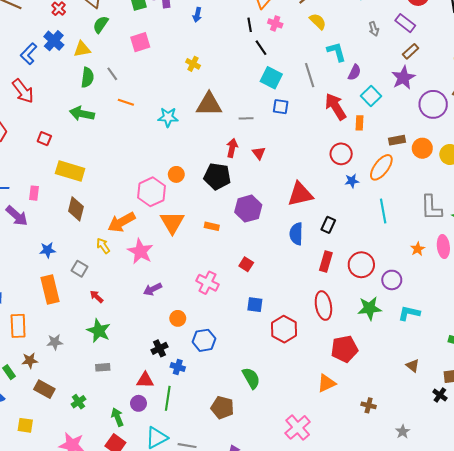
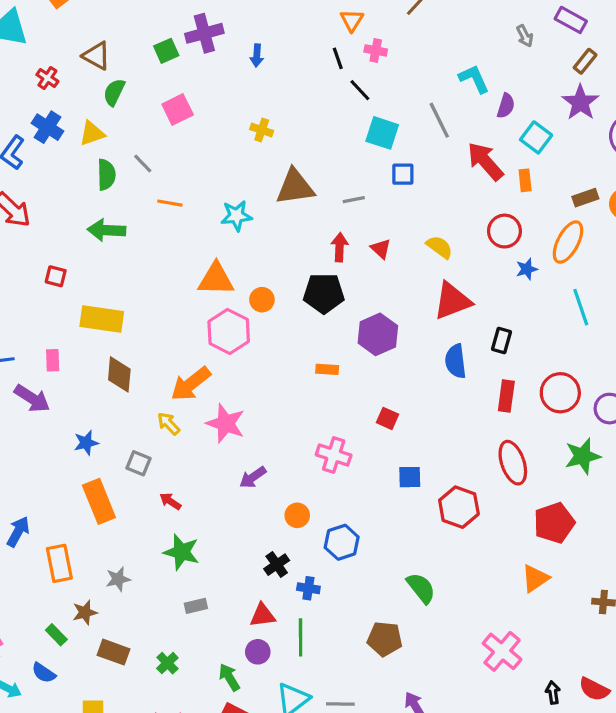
yellow semicircle: (318, 21) -> (439, 247), moved
orange triangle: (172, 222) -> (216, 279), moved, turned -50

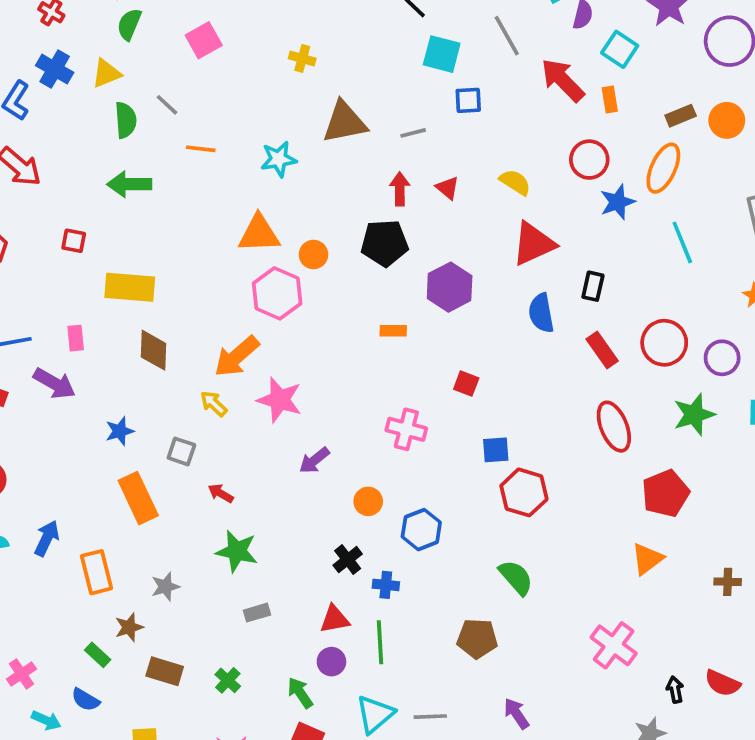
blue star: (527, 269) -> (617, 202), size x1.4
red rectangle: (506, 396) -> (602, 350), turned -40
red hexagon: (459, 507) -> (524, 492), moved

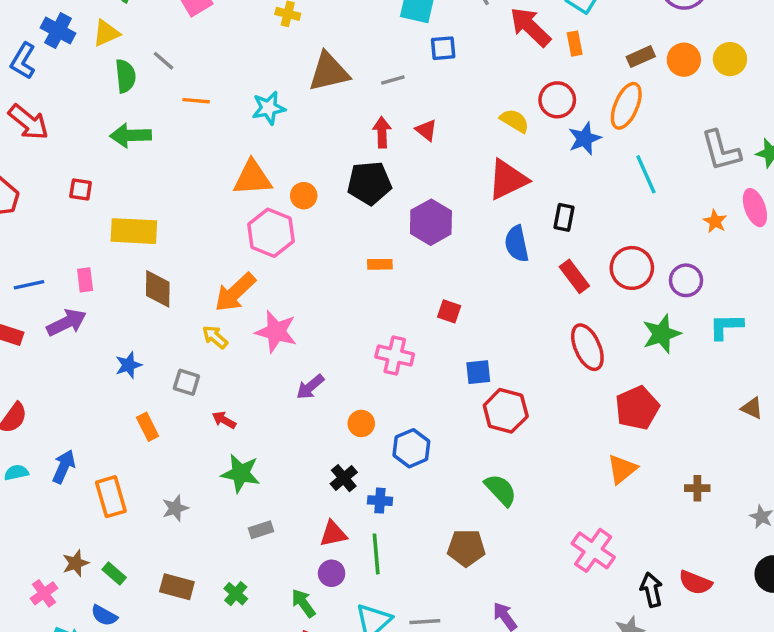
yellow semicircle: (515, 182) -> (515, 121), moved
purple arrow: (54, 383) -> (67, 323), turned -54
orange rectangle: (138, 498) -> (148, 427), size x0.6
brown star: (129, 627) -> (76, 563), moved
black arrow: (675, 690) -> (651, 590), size x1.4

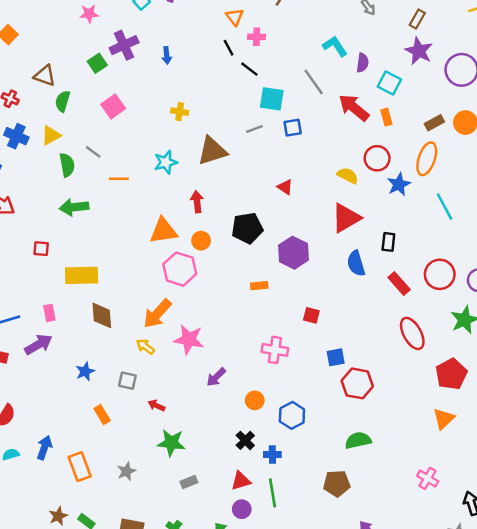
gray line: (393, 80) -> (254, 129), moved
cyan star: (269, 108) -> (166, 162), moved
red arrow: (382, 132) -> (197, 202), moved
green semicircle: (501, 490) -> (358, 440), turned -55
pink cross: (593, 550) -> (428, 478), size x0.7

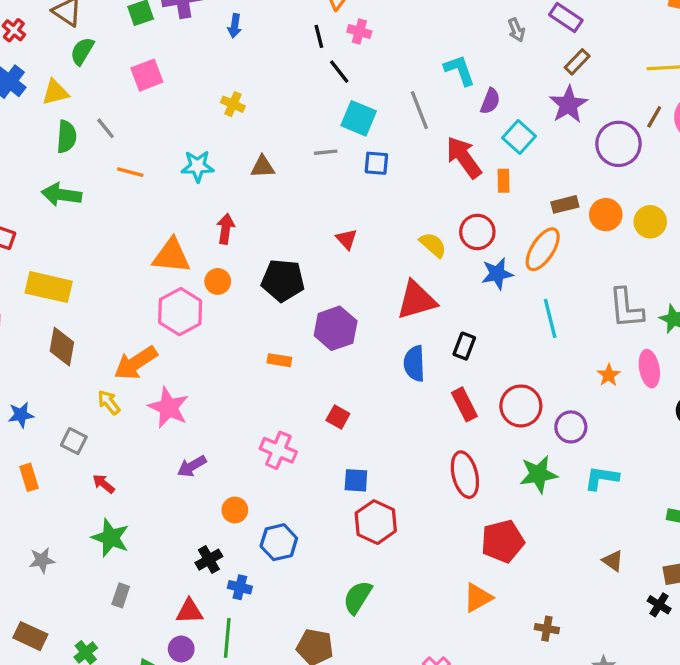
brown triangle: (212, 151) -> (263, 167), size x0.6
green semicircle: (358, 440) -> (358, 597), turned -60
gray rectangle: (189, 482) -> (121, 595), turned -63

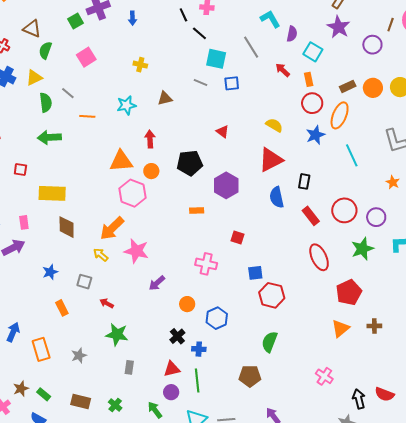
purple circle: (618, 144) -> (372, 45), size x0.7
gray line: (326, 152) -> (200, 83), turned 40
red arrow: (464, 157) -> (283, 70), size x0.6
red circle: (477, 232) -> (312, 103), moved
brown cross: (547, 629) -> (374, 326), moved

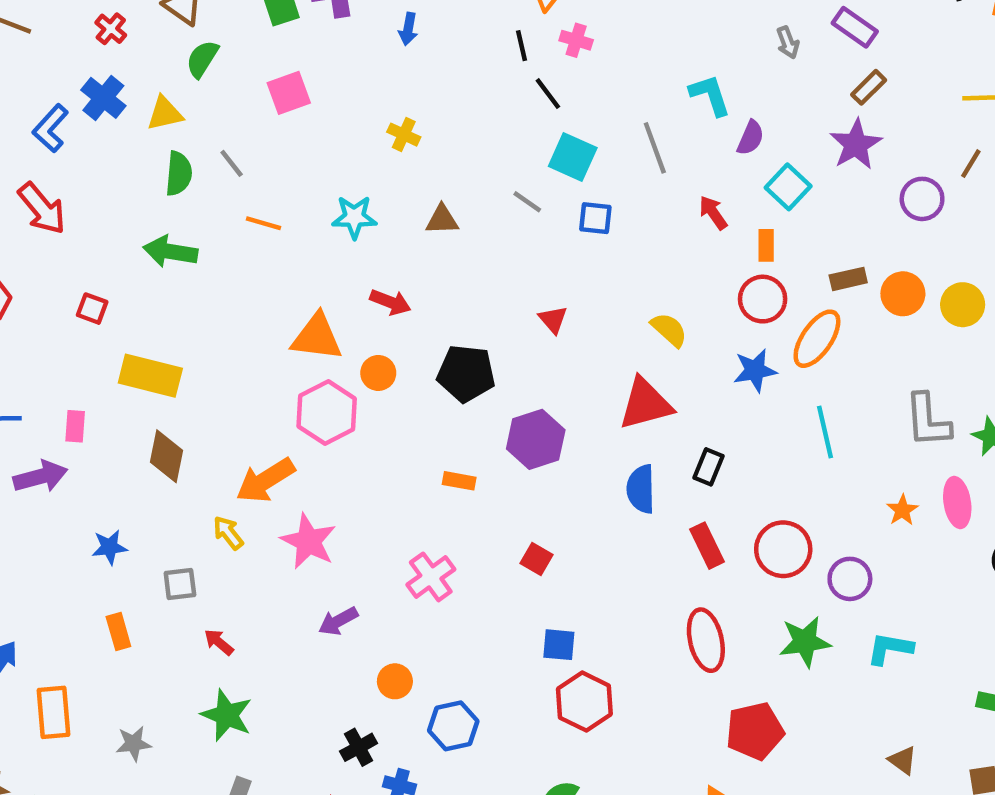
red arrow: (150, 139) -> (390, 302), turned 102
pink cross: (206, 264) -> (431, 577), moved, turned 30
gray square: (84, 282) -> (180, 584), turned -35

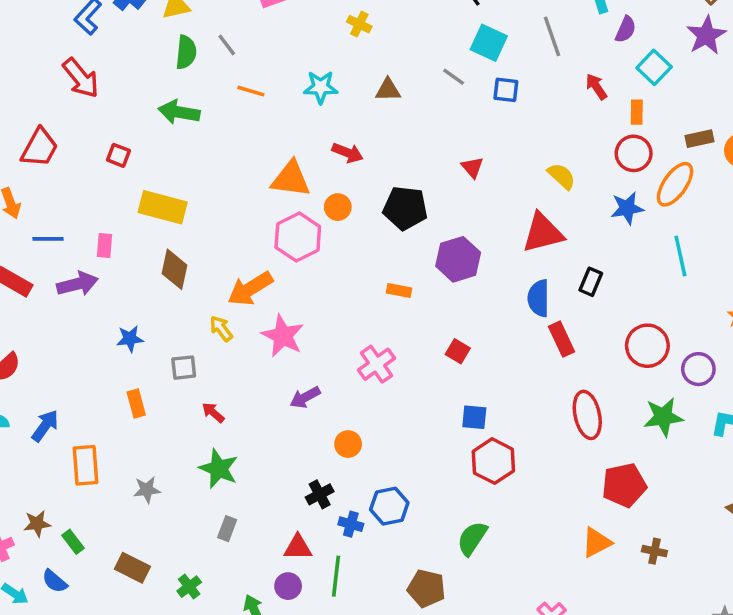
red rectangle: (707, 546) -> (561, 339), moved
blue hexagon: (453, 726) -> (389, 506), moved

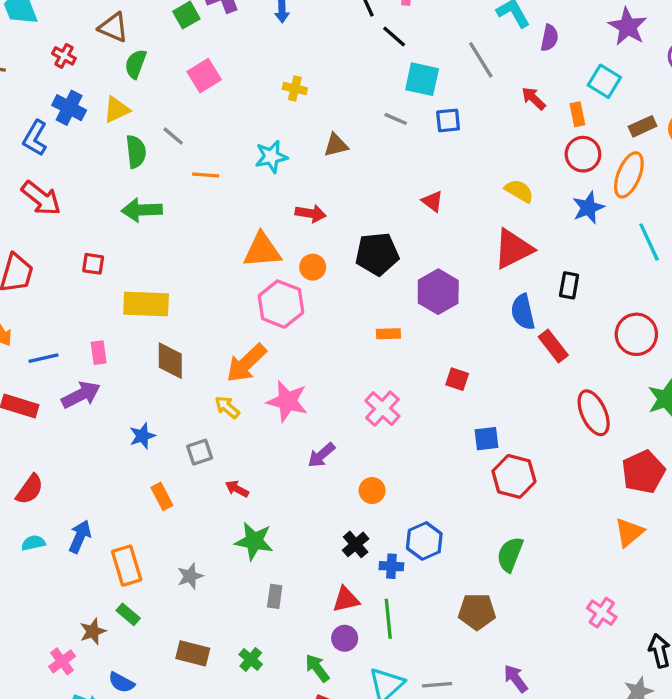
cyan square: (654, 67) -> (604, 81), moved
green rectangle: (73, 542) -> (128, 614), moved

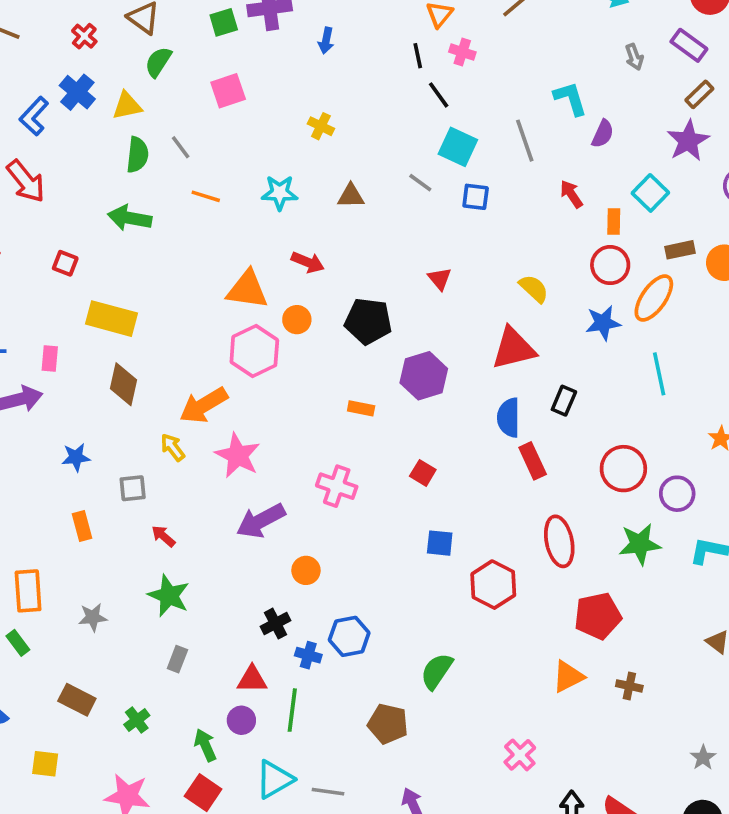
pink cross: (382, 409) -> (337, 486), turned -36
purple arrow: (321, 455) -> (261, 521), size x1.5
red hexagon: (514, 476) -> (493, 585), moved

